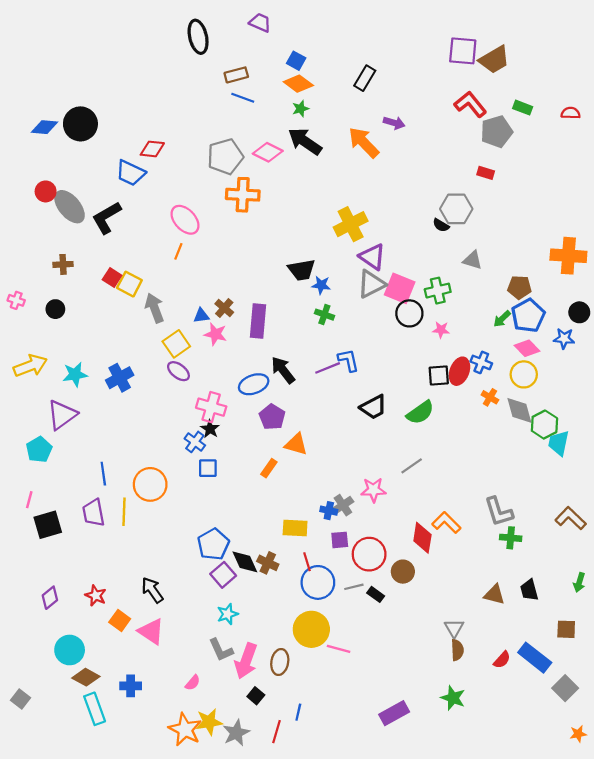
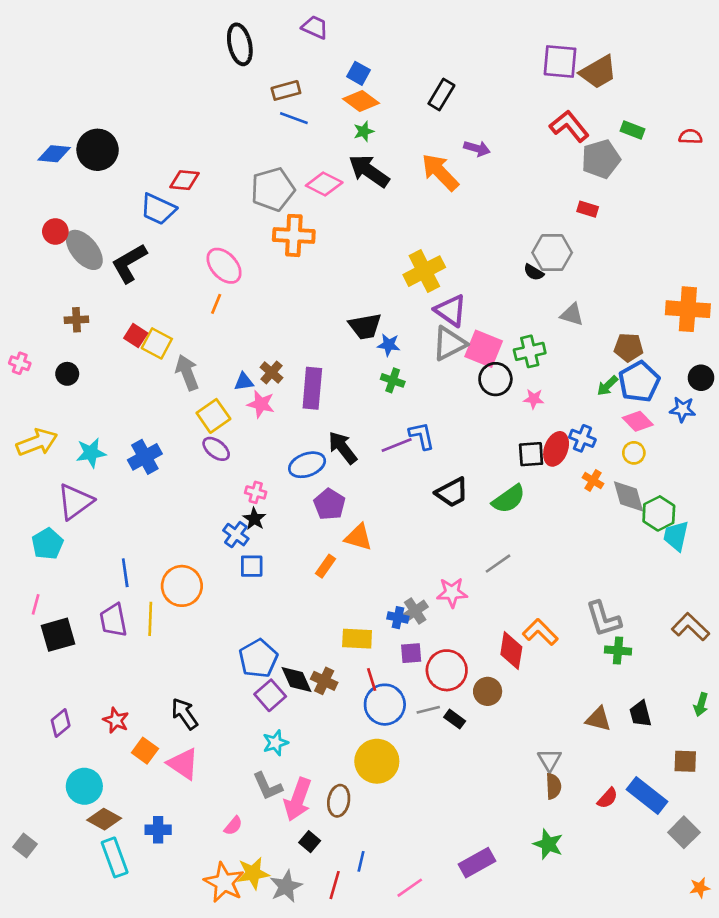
yellow circle: (524, 374) -> (634, 453), size x0.7
pink cross: (211, 407) -> (256, 492), size x0.6
pink line: (339, 649) -> (410, 888), moved, turned -50

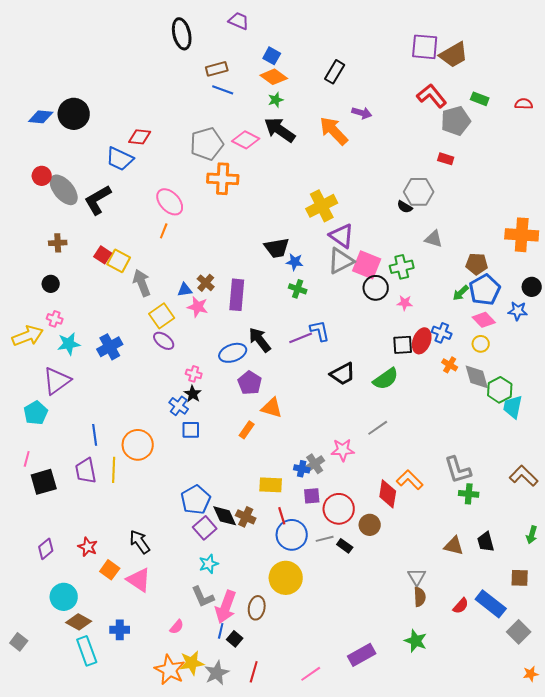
pink cross: (20, 363) -> (55, 319), moved
blue line: (361, 861) -> (221, 631), moved

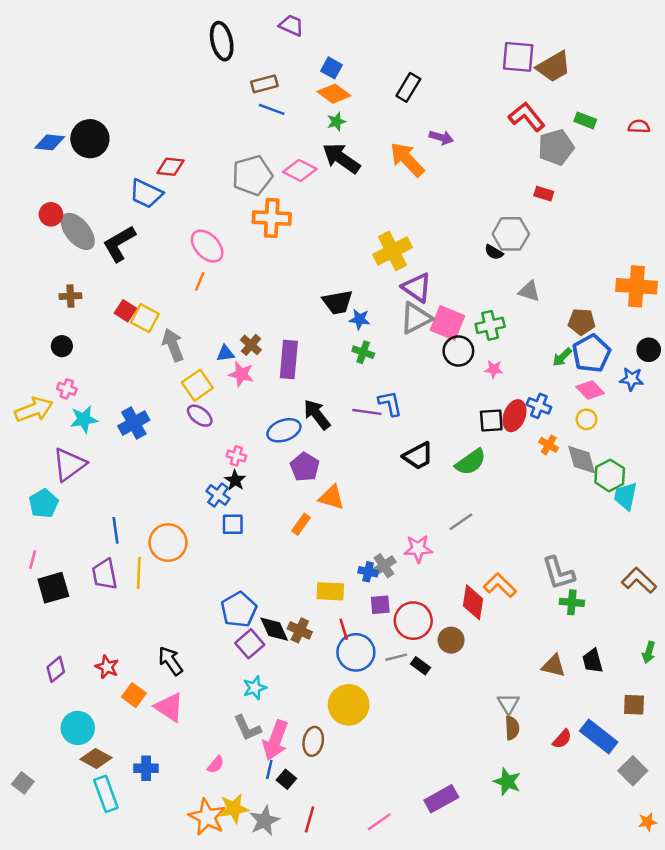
purple line: (301, 338) -> (367, 412), turned 30

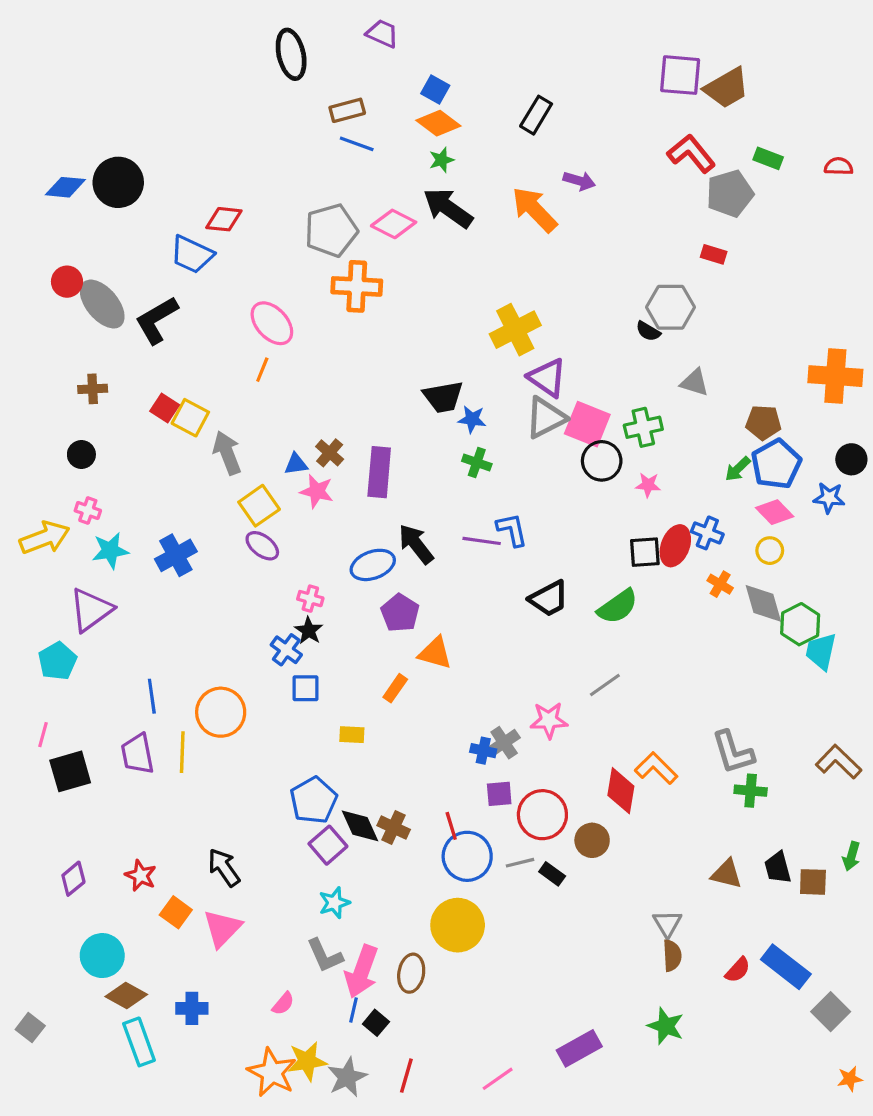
yellow rectangle: (330, 591) -> (352, 735), moved, size x0.7
brown square: (634, 705) -> (813, 882), moved
pink triangle: (169, 707) -> (222, 928), turned 40

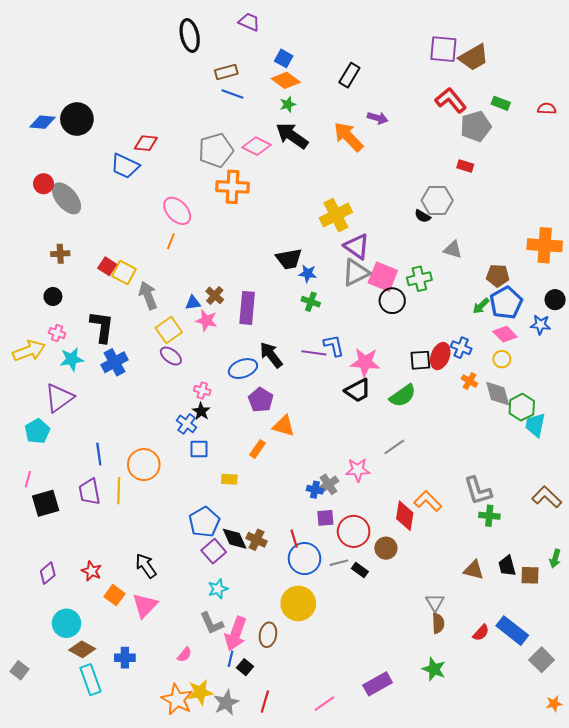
black L-shape: (157, 320) -> (102, 327), moved, turned 128
pink star: (648, 485) -> (365, 362), moved, size x1.8

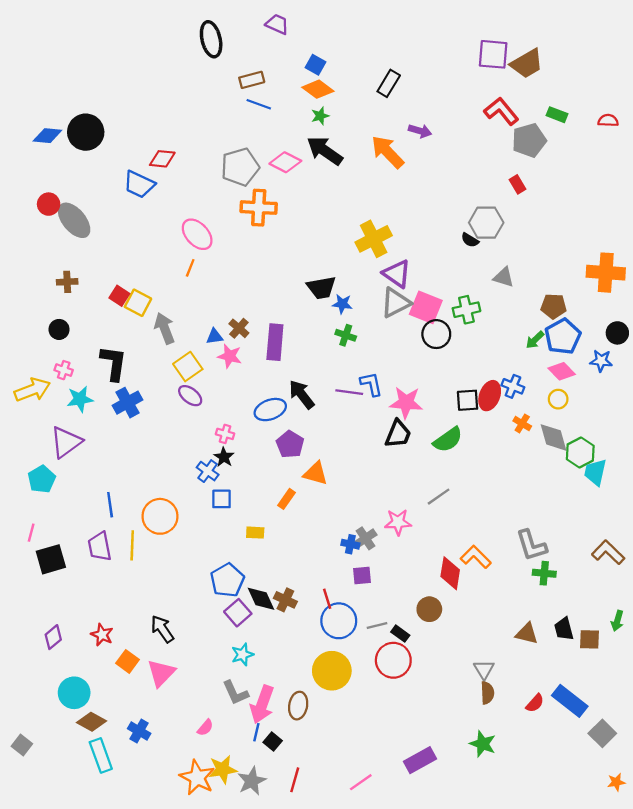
red rectangle: (465, 166) -> (518, 184), turned 42
black trapezoid: (358, 390) -> (398, 434), turned -40
red circle: (354, 531) -> (393, 660), moved
blue cross: (125, 658) -> (139, 731), turned 30

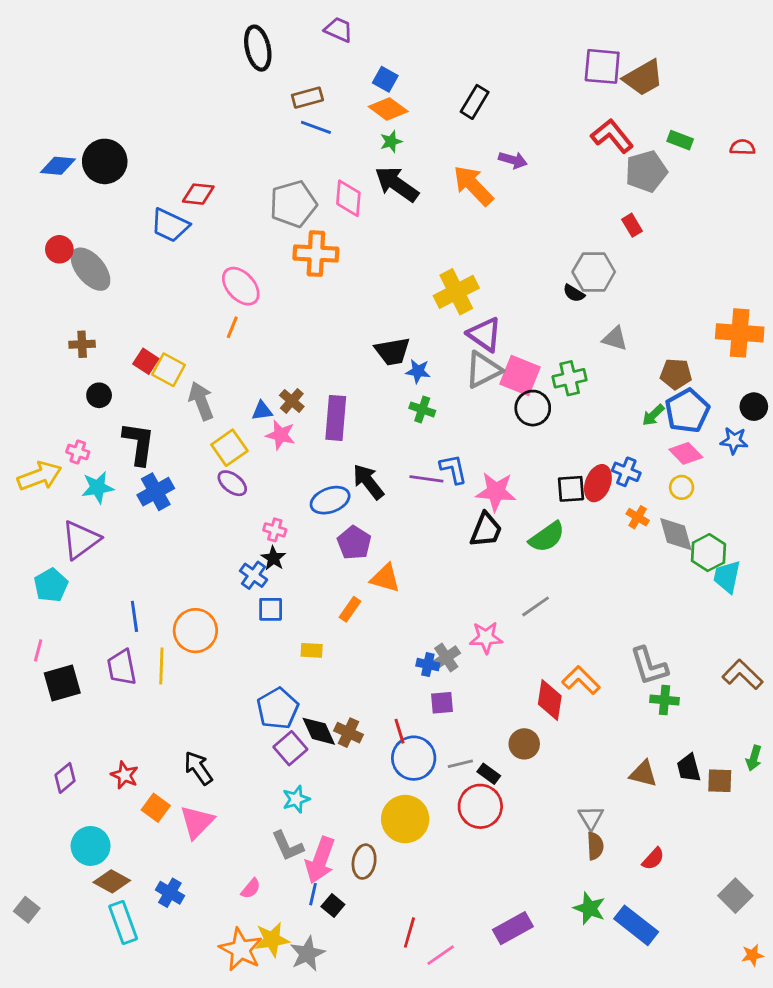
pink diamond: (285, 162) -> (348, 198), turned 68
black circle: (59, 329) -> (99, 395), moved
blue rectangle: (570, 701) -> (636, 925), moved
red line: (295, 780) -> (409, 932), moved

